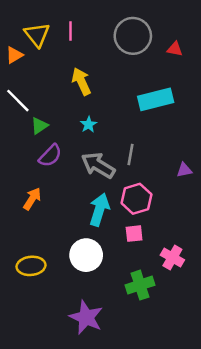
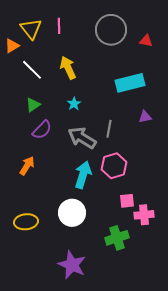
white line: (18, 101) -> (32, 70), moved
purple triangle: (184, 170) -> (145, 117), moved
pink square: (134, 234) -> (127, 201), moved
pink cross: (172, 257) -> (144, 215), turned -36

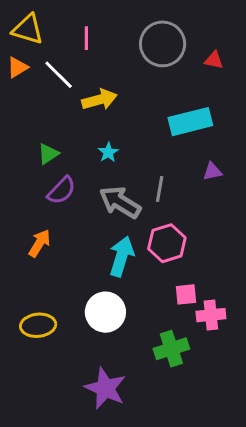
yellow triangle: (31, 29) -> (28, 29), moved, turned -35
yellow arrow: (68, 68) -> (100, 100), turned 100
white line: (32, 70) -> (59, 75), moved

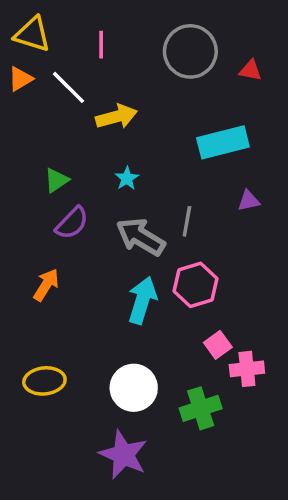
pink square: (186, 294) -> (218, 345), turned -30
white circle: (105, 312) -> (134, 388), moved

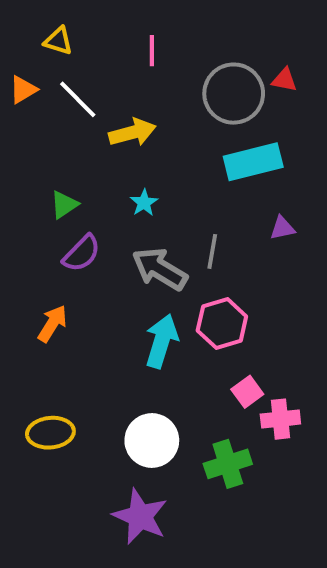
yellow triangle: (32, 34) -> (58, 41), moved, size x0.7
pink line: (101, 45) -> (152, 51), moved
gray circle: (190, 51) -> (234, 94), moved

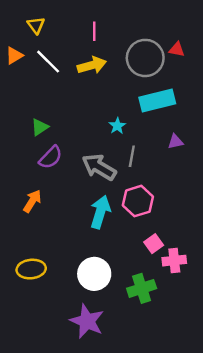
yellow triangle: (58, 41) -> (36, 25), turned 36
yellow arrow: (132, 133) -> (92, 65), moved
cyan star: (144, 203) -> (117, 126), moved

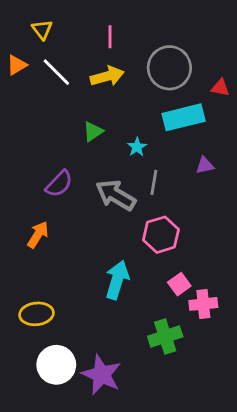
red triangle: (177, 49) -> (220, 88), moved
green triangle: (40, 127) -> (93, 131), moved
cyan arrow: (100, 212) -> (117, 280), moved
white circle: (94, 274) -> (56, 365), moved

